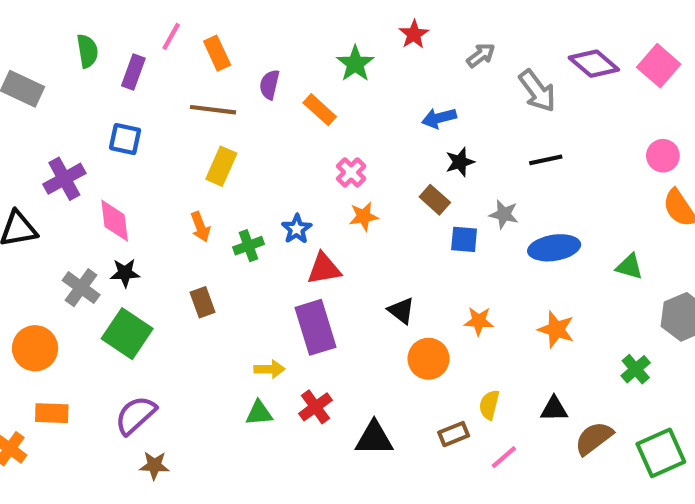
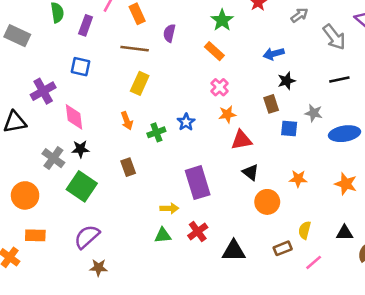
orange rectangle: (320, 110) -> (214, 51), moved
brown rectangle: (435, 200) -> (271, 104), turned 30
red triangle: (324, 269) -> (241, 140), moved

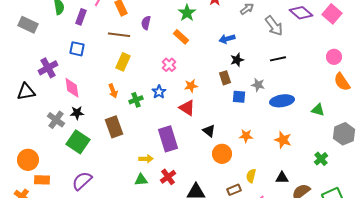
pink cross: (220, 87) -> (169, 65), moved
red triangle: (241, 140) -> (187, 108), moved, turned 42
brown rectangle: (128, 167) -> (114, 127), size x1.5
orange circle: (25, 195) -> (28, 160), moved

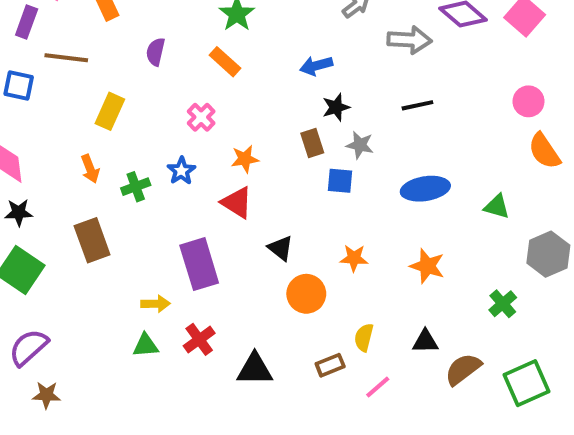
purple semicircle: (146, 23) -> (156, 52), moved
gray arrow: (274, 26) -> (409, 40), turned -50
brown line: (119, 35) -> (66, 58), moved
gray star: (258, 85) -> (360, 145), moved

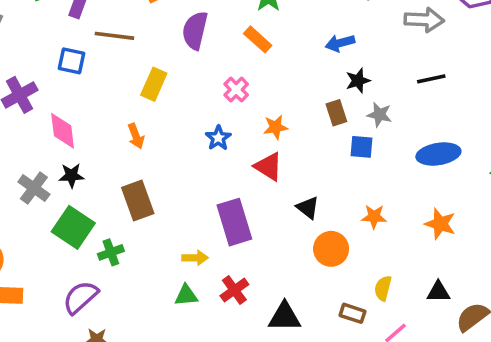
purple semicircle: (156, 52) -> (195, 30), size x1.5
green cross: (136, 187) -> (111, 252), moved
brown rectangle: (330, 365) -> (353, 313), turned 40

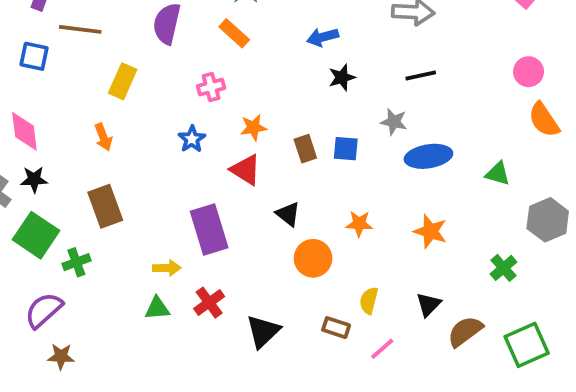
pink cross: (236, 90) -> (211, 87), turned 30
brown rectangle: (336, 113) -> (305, 149), moved
gray star: (379, 115) -> (394, 122), moved
black triangle: (438, 292) -> (428, 304), turned -45
black triangle: (285, 317) -> (263, 331), turned -44

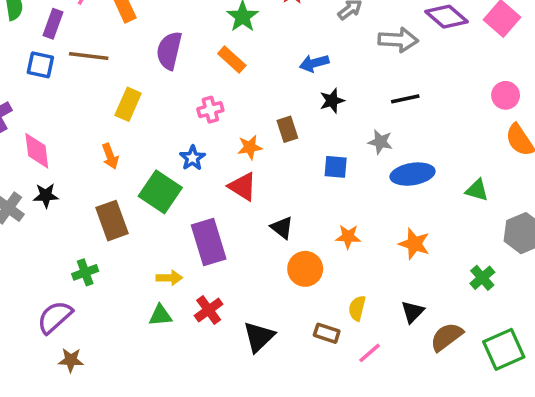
blue square: (34, 56) -> (40, 65), moved
brown rectangle: (305, 149) -> (287, 129), moved
green square: (36, 235) -> (160, 192), moved

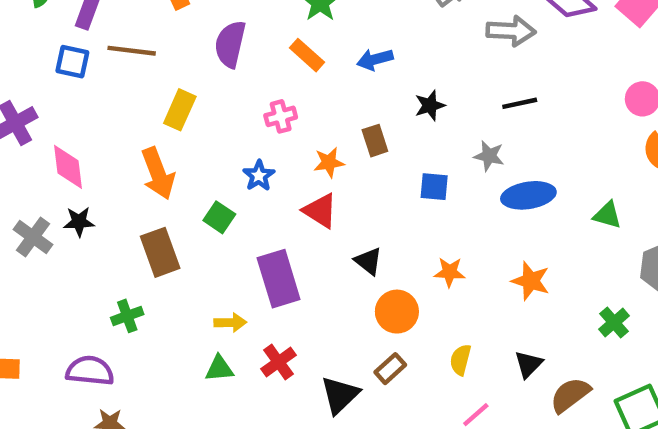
blue arrow: (314, 63) -> (375, 59), moved
orange arrow: (110, 156) -> (158, 173), size x1.6
green square: (160, 192) -> (219, 217), size x0.6
purple semicircle: (55, 317) -> (90, 371), turned 48
brown rectangle: (327, 333) -> (390, 369), moved, turned -60

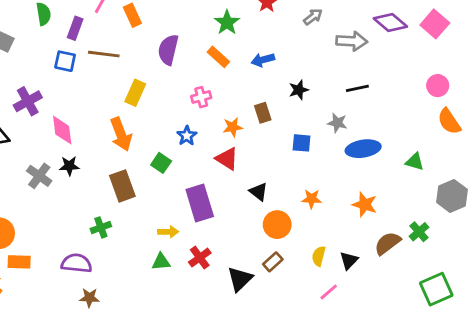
black triangle: (528, 364) -> (349, 260), moved
brown semicircle: (570, 395) -> (387, 243), moved

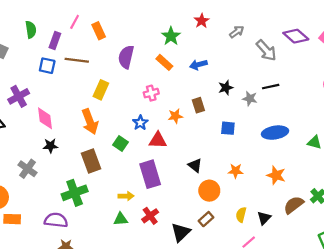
gray arrow: (352, 41) -> (266, 50), turned 45
gray star: (337, 123) -> (250, 99), moved
red triangle: (227, 159) -> (158, 140), moved, turned -30
gray cross: (39, 176) -> (27, 169), moved
green cross: (101, 227) -> (75, 193), size x1.6

